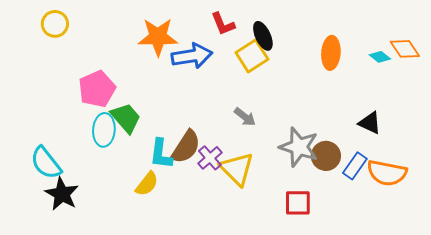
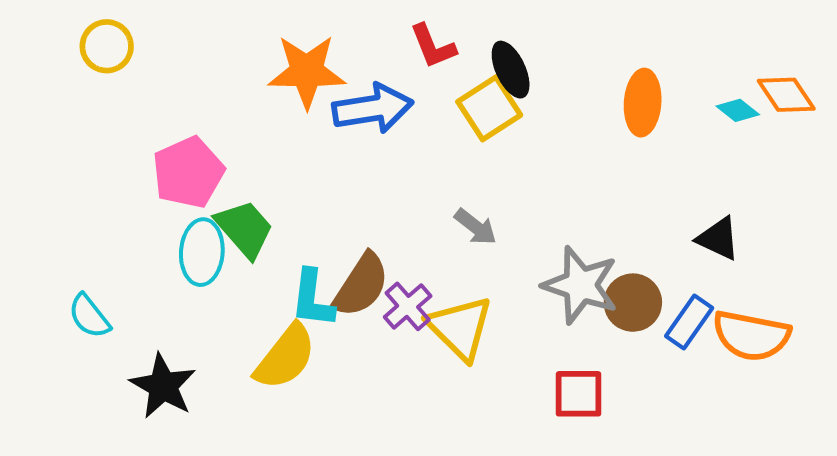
cyan semicircle: (46, 163) -> (89, 316), size x0.7
yellow semicircle: (147, 184) -> (285, 357), size x1.4
black star: (62, 194) -> (163, 386), moved

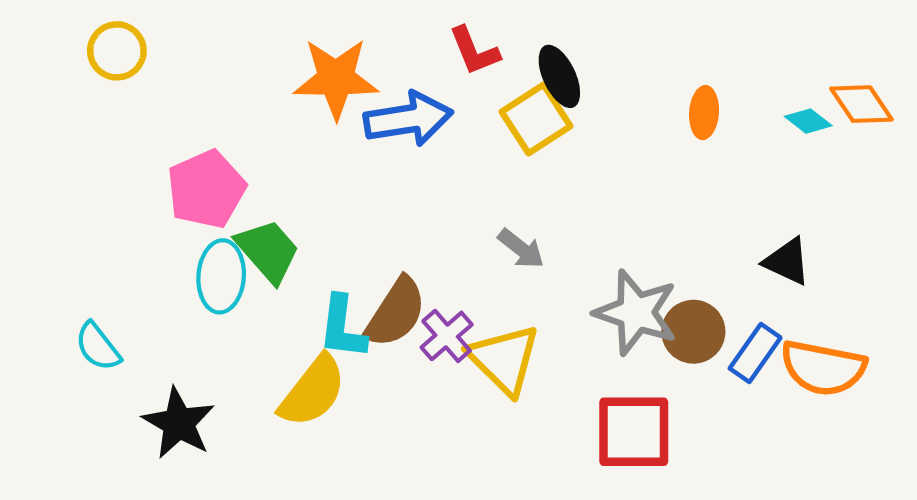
orange ellipse: (643, 103) -> (704, 113), size x0.7
red square: (579, 394) -> (634, 432), size x1.4

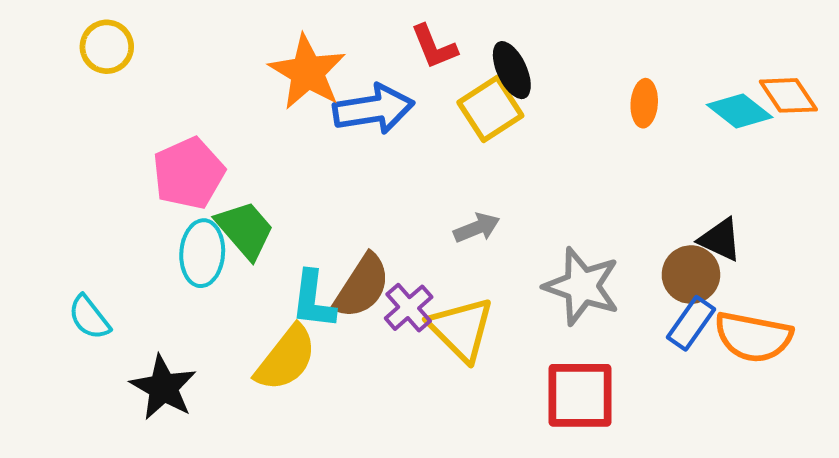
orange star: (336, 79) -> (307, 72), turned 30
cyan diamond: (808, 121) -> (740, 111), size x1.5
gray arrow: (521, 249) -> (477, 228), turned -60
brown circle: (693, 332) -> (691, 275), moved

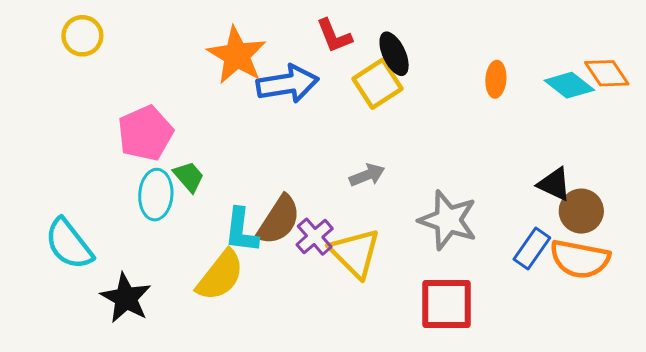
green trapezoid: (245, 230) -> (189, 177), size x0.7
brown circle: (691, 275) -> (581, 211), moved
cyan semicircle: (89, 317) -> (69, 244), size x1.5

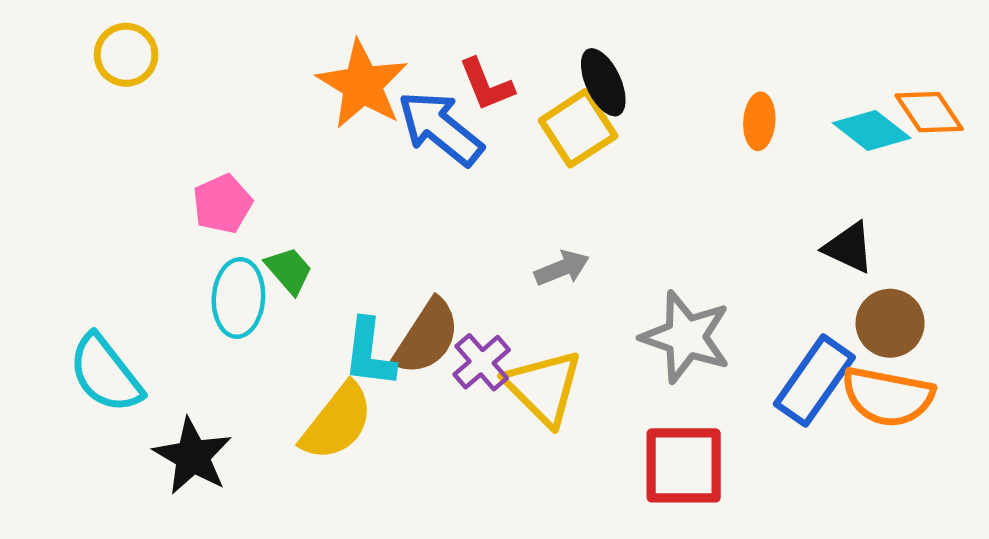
red L-shape: (334, 36) -> (486, 85), moved
blue arrow: (288, 84) -> (440, 128), turned -132
pink pentagon: (145, 133) -> (222, 204), size x0.7
black triangle: (554, 184) -> (849, 247), moved
blue rectangle: (532, 249) -> (814, 381), size x1.4

